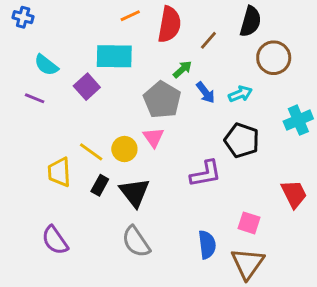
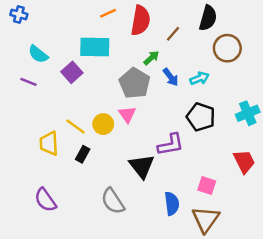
cyan cross: (298, 120) -> (248, 113), moved
black triangle: (135, 192) -> (142, 166), moved

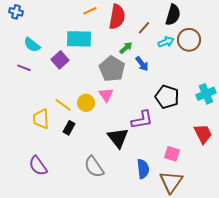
cyan arrow: (200, 78) -> (166, 42), moved

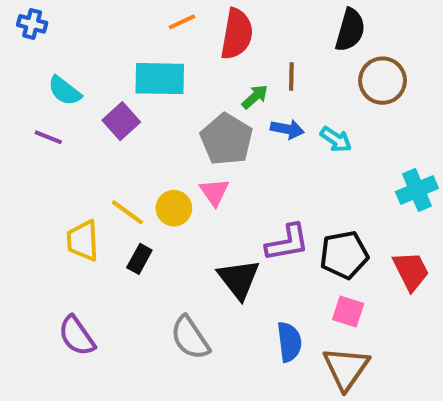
brown line: (144, 28) -> (291, 77), moved, turned -40
cyan arrow: (166, 42) -> (336, 139), moved, turned 56
blue arrow: (142, 64) -> (287, 129), turned -42
black pentagon: (167, 97) -> (344, 255), moved, turned -30

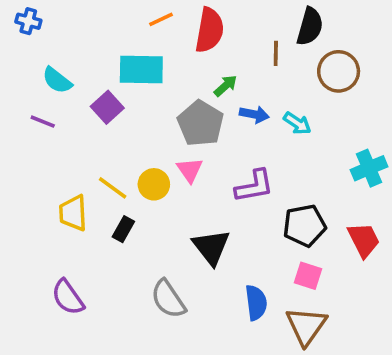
brown line: (291, 77) -> (276, 53), moved
purple L-shape: (287, 243) -> (254, 186), moved

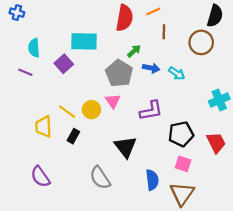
orange line: (161, 19) -> (153, 12), moved
black semicircle: (310, 27) -> (215, 16), moved
cyan semicircle: (57, 80) -> (34, 48), turned 48

